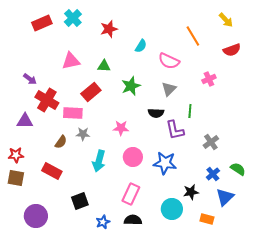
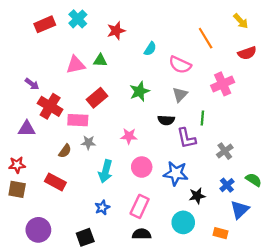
green triangle: (104, 66) -> (100, 60), moved
pink cross: (209, 79) -> (223, 84), size x1.5
black star: (191, 192) -> (197, 196), moved
black square: (80, 201) -> (85, 237), moved
blue star: (103, 222) -> (102, 207), moved

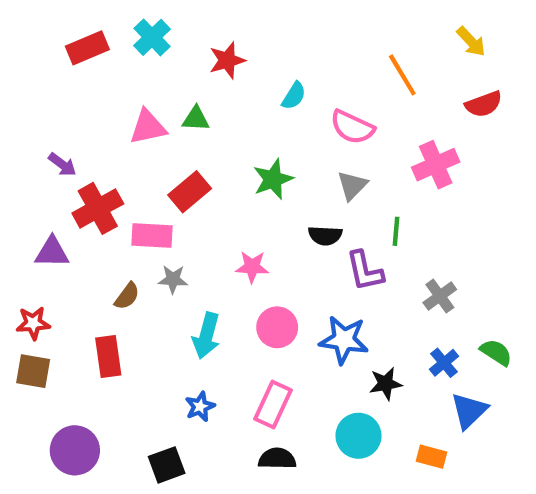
red cross: (50, 106) -> (98, 208), turned 30
red rectangle: (55, 182) -> (108, 356), turned 54

